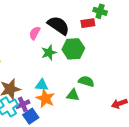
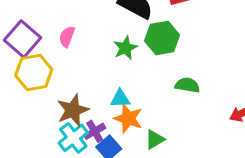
pink semicircle: (35, 33) -> (67, 37), moved
green triangle: (73, 95) -> (155, 139), moved, turned -32

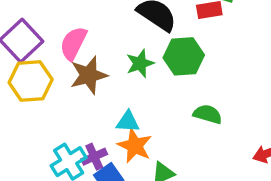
pink semicircle: (67, 37) -> (73, 43), size x1.4
brown star: (73, 110) -> (89, 75), moved

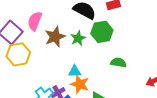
pink semicircle: (73, 43) -> (35, 21), moved
brown star: (89, 75) -> (55, 37), moved

